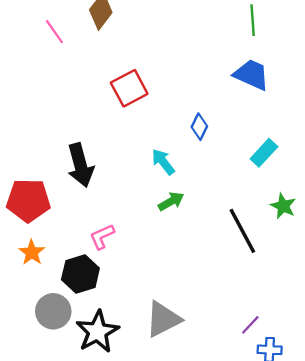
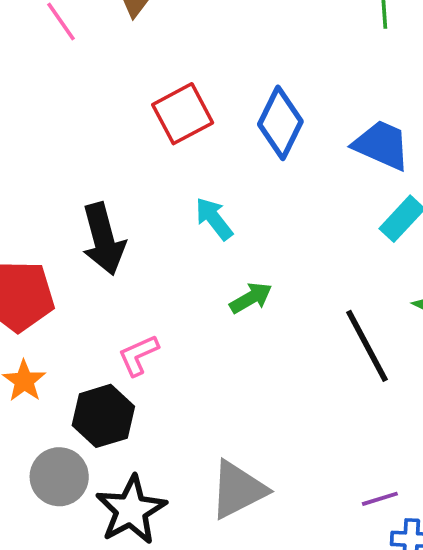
blue trapezoid: (251, 75) -> (382, 145), moved
blue diamond: (199, 127) -> (280, 123), moved, size x1.6
cyan arrow: (163, 162) -> (214, 219), moved
purple line: (250, 325) -> (380, 499), turned 30

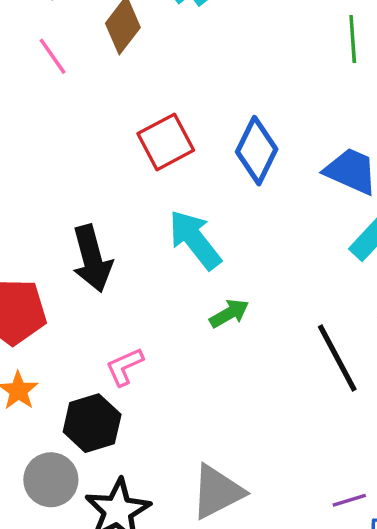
cyan arrow: (214, 219) -> (195, 240), size x1.5

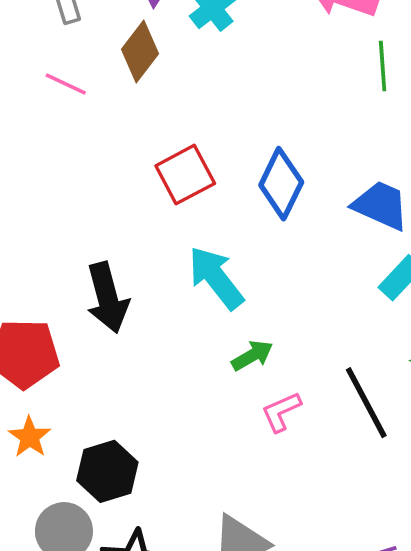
pink line: (53, 56) -> (66, 84), turned -30
pink L-shape: (125, 367) -> (281, 412), moved

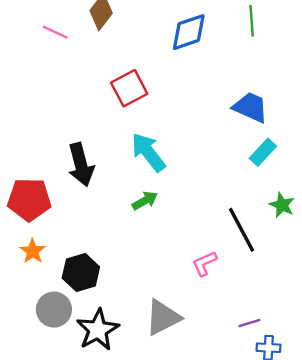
blue diamond: (281, 184) -> (189, 32), moved, turned 45
green arrow: (252, 356) -> (145, 201), moved
pink L-shape: (281, 412) -> (204, 263), moved

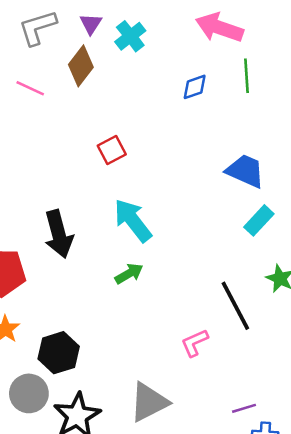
blue diamond: (189, 32) -> (195, 87), moved, size x0.6
red square: (129, 88) -> (112, 150), size x0.7

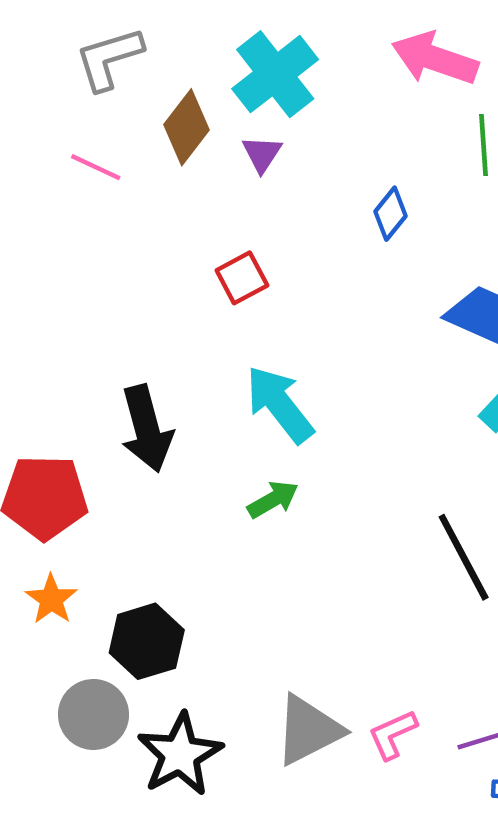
purple triangle: (91, 24) -> (262, 154), moved
cyan cross: (130, 36) -> (275, 74), size x1.5
blue diamond: (195, 87) -> (390, 214), moved, turned -32
pink L-shape: (195, 343) -> (393, 734), moved

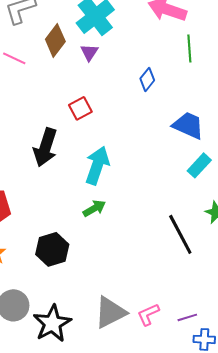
cyan arrow: (280, 404) -> (97, 165), turned 57
black arrow: (147, 429) -> (45, 147), moved, turned 33
black hexagon: (147, 641) -> (52, 249), moved

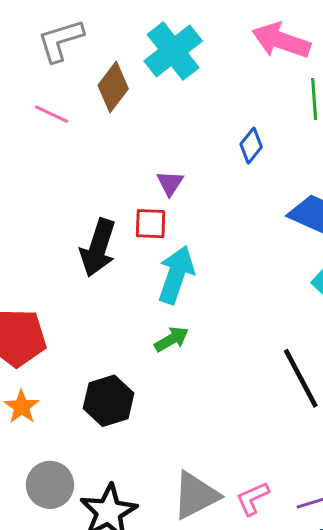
purple triangle: (89, 52) -> (170, 183), moved
red square: (80, 108) -> (151, 224), moved, turned 30

